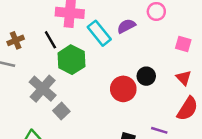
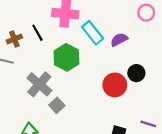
purple semicircle: (126, 26) -> (119, 40), moved
black line: (50, 40) -> (37, 33), moved

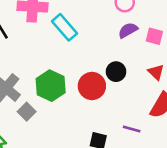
purple semicircle: (119, 40) -> (128, 30), moved
green hexagon: (66, 57) -> (51, 86), moved

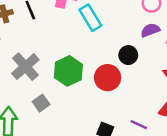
black circle: (116, 72) -> (128, 55), moved
gray square: (27, 112) -> (41, 103), moved

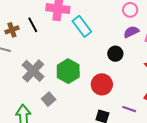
red circle: (108, 78) -> (102, 84), moved

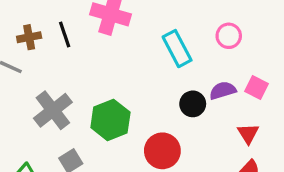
cyan rectangle: (82, 26) -> (177, 49), moved
purple semicircle: (131, 32) -> (223, 90), moved

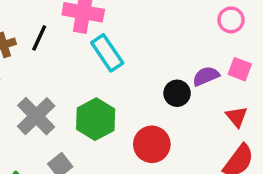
black line: (65, 34) -> (39, 38), turned 50
pink circle: (229, 36) -> (231, 20), moved
cyan rectangle: (177, 49) -> (107, 53), moved

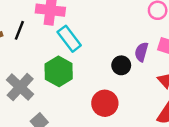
purple semicircle: (206, 76) -> (141, 52), turned -48
green hexagon: (96, 119) -> (59, 71), moved

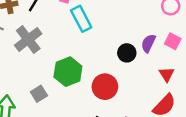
green hexagon: (59, 71) -> (68, 72), moved
gray cross: (20, 87) -> (28, 39), moved

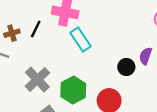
gray cross: (28, 39) -> (37, 80), moved

